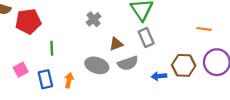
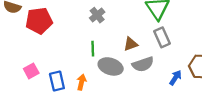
gray cross: (94, 19) -> (97, 15), moved
green line: (52, 48) -> (93, 49), moved
blue arrow: (159, 76) -> (175, 78), turned 128

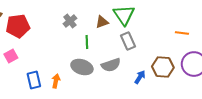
brown triangle: (131, 44) -> (102, 22), moved
green line: (93, 49) -> (87, 42), moved
pink square: (31, 71) -> (11, 56), moved

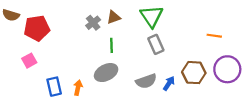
brown triangle: (102, 22) -> (114, 17), moved
gray semicircle: (111, 65) -> (146, 81), moved
gray ellipse: (82, 67) -> (106, 73), turned -45

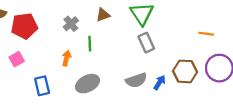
gray cross: (93, 23) -> (71, 24), moved
green line: (111, 45) -> (90, 44), moved
gray ellipse: (106, 73) -> (87, 84), moved
orange arrow: (78, 88) -> (66, 58), moved

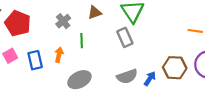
red pentagon: (24, 26) -> (18, 23), turned 30
gray rectangle: (146, 43) -> (125, 37), moved
blue rectangle: (42, 86) -> (35, 60), moved

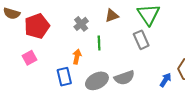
red pentagon: (18, 23) -> (37, 26), turned 30
blue rectangle: (35, 60) -> (64, 77), moved
gray semicircle: (127, 76) -> (124, 78), moved

